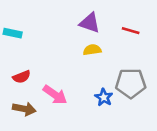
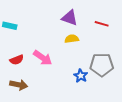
pink arrow: (55, 95) -> (43, 58), moved

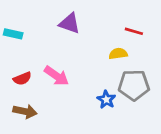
purple triangle: (70, 18) -> (70, 23), moved
yellow semicircle: (72, 39) -> (118, 54), moved

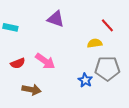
red line: (134, 31) -> (107, 25), turned 32
brown arrow: (25, 111) -> (31, 90), moved

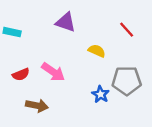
yellow semicircle: (95, 43) -> (97, 51), moved, turned 32

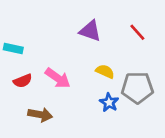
purple triangle: (66, 22) -> (90, 31), moved
cyan rectangle: (12, 32) -> (13, 48), moved
yellow semicircle: (97, 51) -> (105, 71), moved

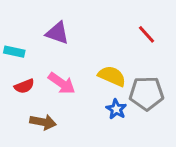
purple triangle: (90, 31) -> (57, 33), moved
yellow semicircle: (105, 71) -> (112, 76), size x1.4

